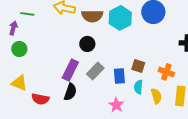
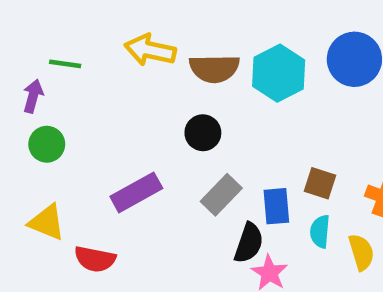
purple rectangle: (70, 70) -> (136, 192), moved, turned 35
black semicircle: (70, 92) -> (249, 243), moved

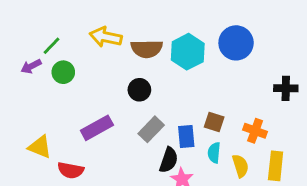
green line: (65, 64) -> (52, 46), turned -54
purple arrow: (33, 96) -> (31, 66), turned -132
green circle: (47, 144) -> (63, 72), moved

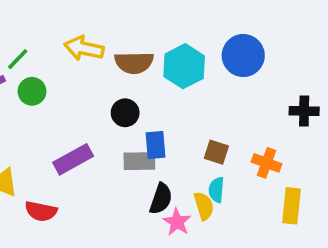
gray rectangle: (151, 129) -> (139, 161), turned 45
blue rectangle: (186, 137) -> (156, 145), moved
yellow semicircle: (240, 166) -> (204, 206), moved

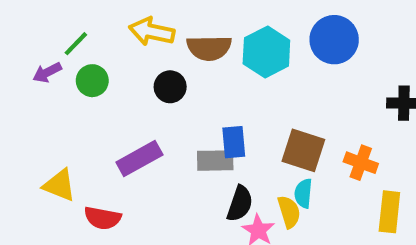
black circle: (125, 113) -> (170, 87), moved
brown square: (216, 152) -> (303, 150), size x1.5

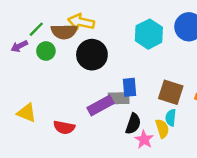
brown semicircle: (209, 48) -> (64, 32), moved
black circle: (170, 87) -> (92, 55), size x1.6
purple rectangle: (139, 159) -> (100, 106), moved
red semicircle: (102, 218) -> (64, 127), moved

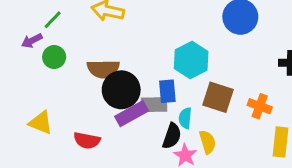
brown semicircle: (64, 32) -> (103, 69), moved
cyan hexagon: (149, 34) -> (191, 60), moved
green circle: (46, 51) -> (54, 57), moved
black circle: (92, 55) -> (121, 90), moved
cyan semicircle: (171, 118) -> (185, 118), moved

